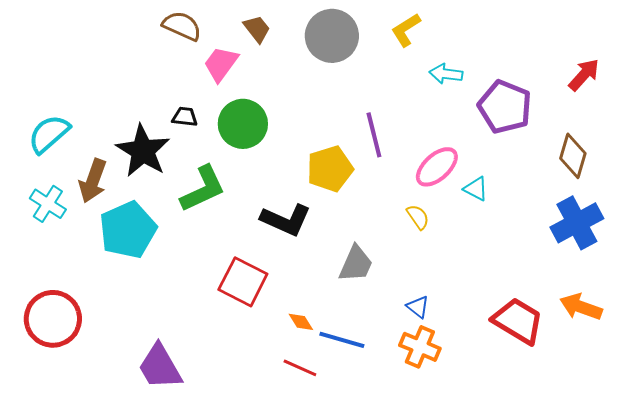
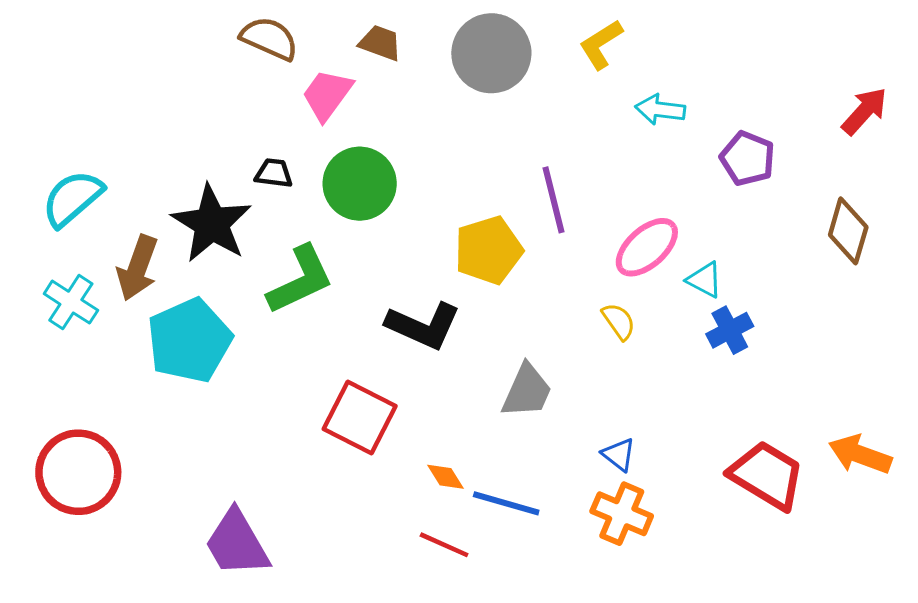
brown trapezoid: (257, 29) -> (380, 43), turned -32
purple pentagon: (505, 107) -> (748, 158), size x0.7
blue cross: (577, 223) -> (730, 330), moved, size x0.6

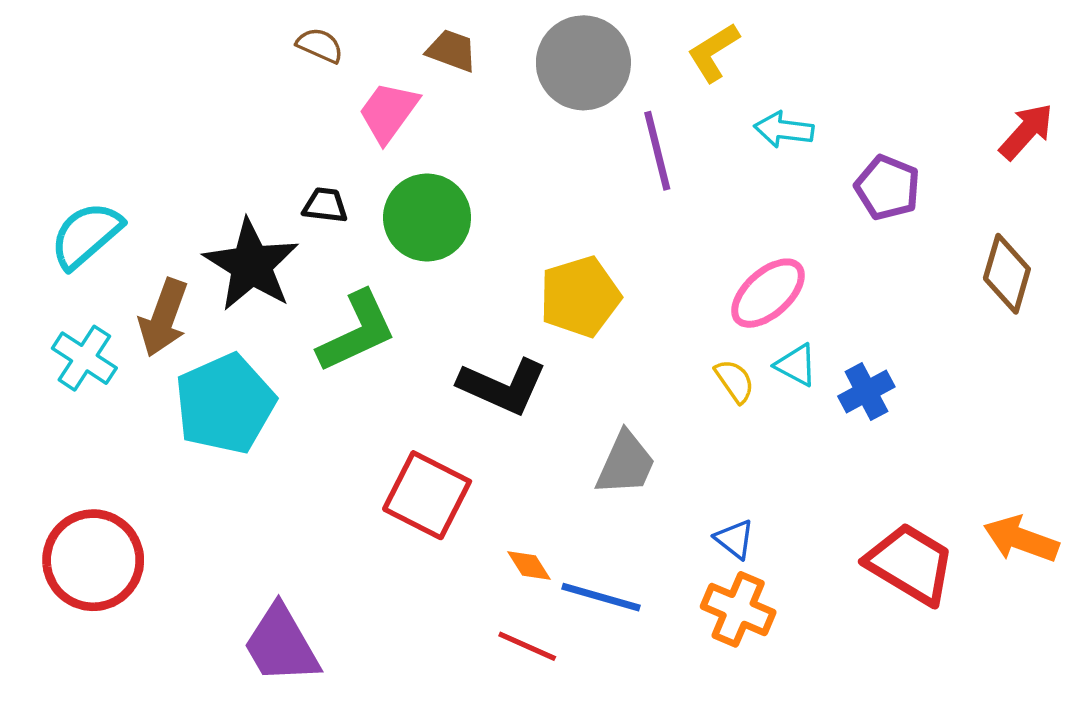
brown semicircle: (269, 38) -> (320, 45), size x0.7
purple line: (554, 200) -> (657, 151), moved
cyan triangle: (705, 280) -> (796, 365), moved

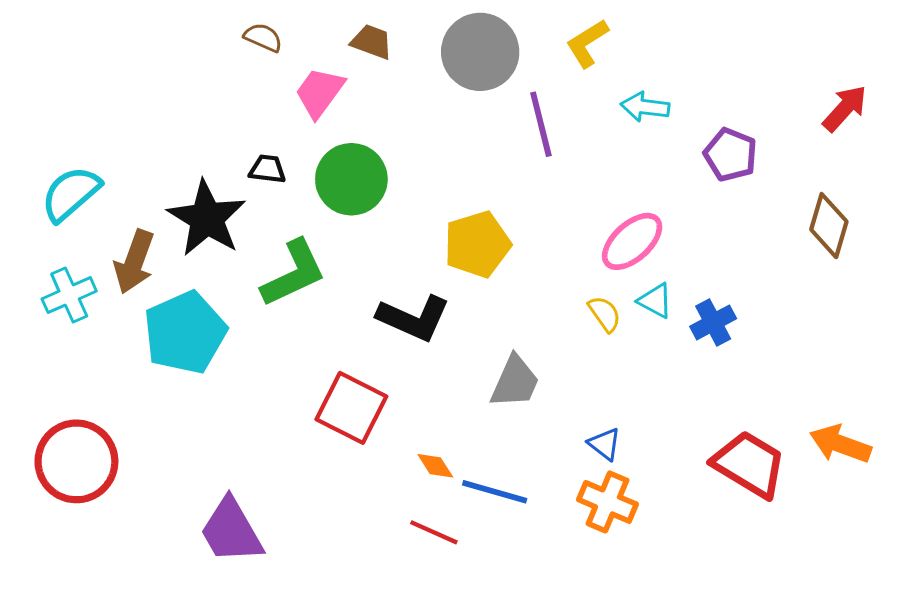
cyan cross: (84, 358) -> (69, 295), turned 33

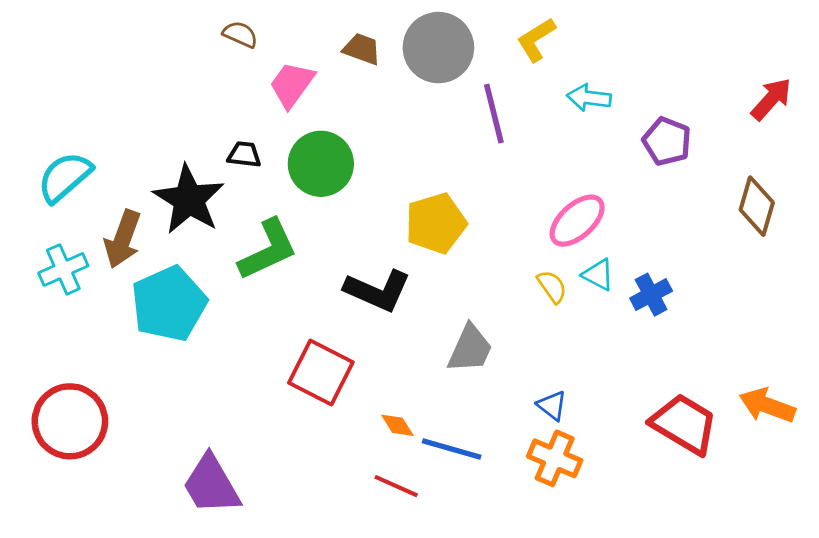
brown trapezoid: (372, 42) -> (362, 49), moved

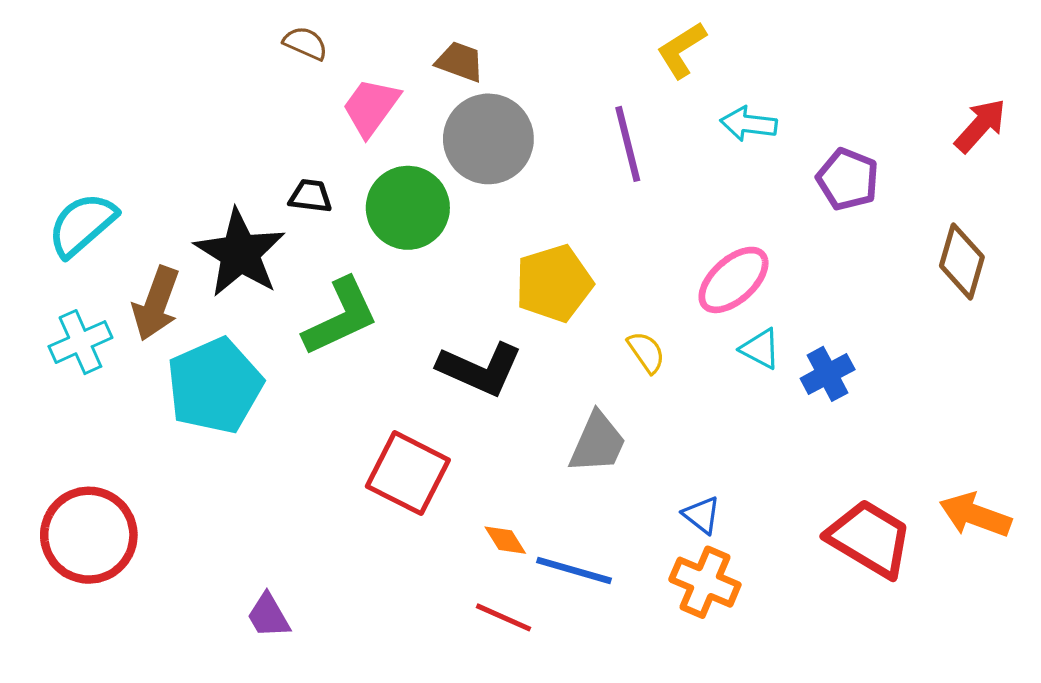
gray circle: (438, 48) -> (488, 139), moved
yellow semicircle: (552, 287) -> (646, 352), moved
purple trapezoid: (211, 485) -> (268, 616), size x0.6

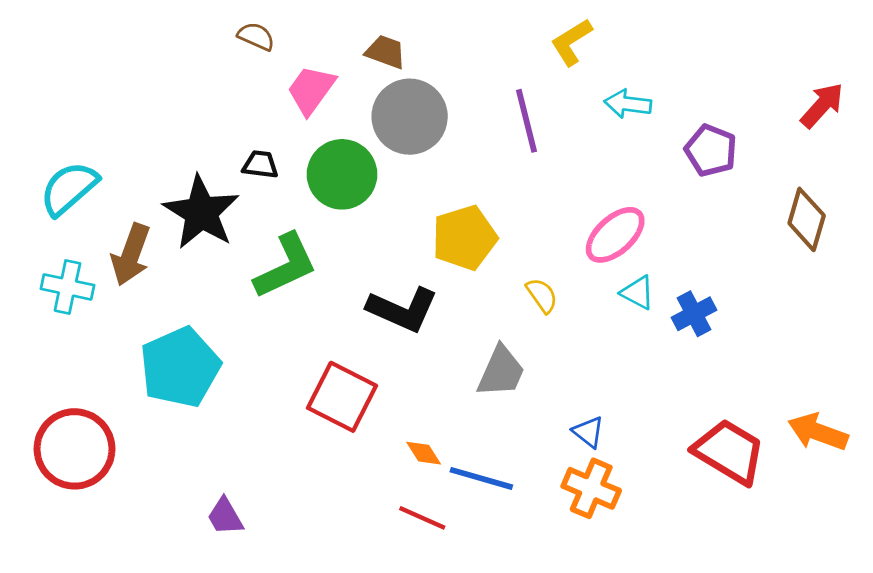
cyan cross: (80, 342) -> (67, 287), turned 36
cyan pentagon: (215, 386) -> (180, 367), moved

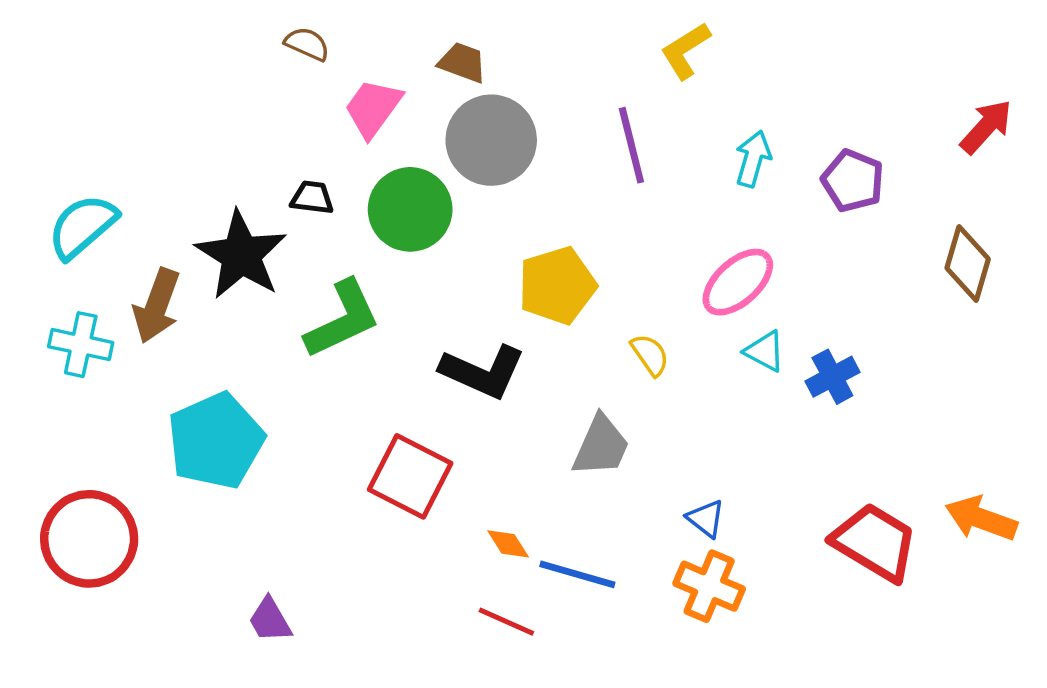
cyan arrow: (628, 104) -> (753, 159), moved, turned 99

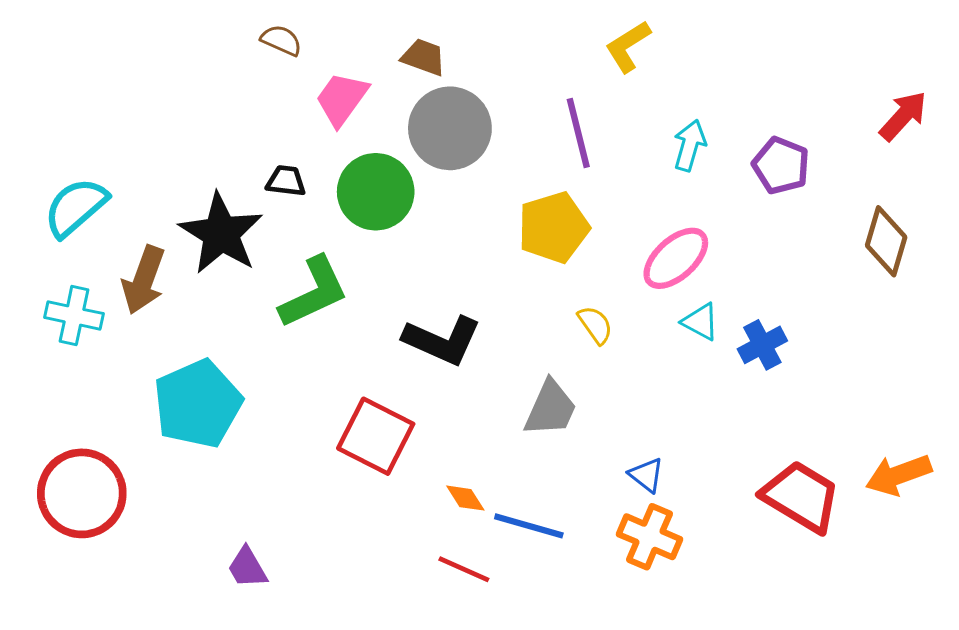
yellow pentagon: (557, 285) -> (554, 227), moved
orange arrow: (981, 519) -> (899, 475), turned -40

